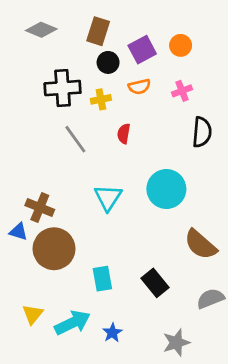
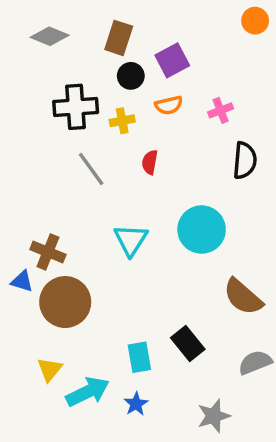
orange circle: (181, 45) -> (255, 21), moved
cyan rectangle: (102, 279) -> (139, 357), moved
yellow triangle: (33, 314) -> (50, 369), moved

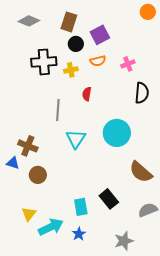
gray line: (91, 169) -> (58, 110), moved, turned 40
brown circle: (65, 302) -> (38, 175), size x0.6

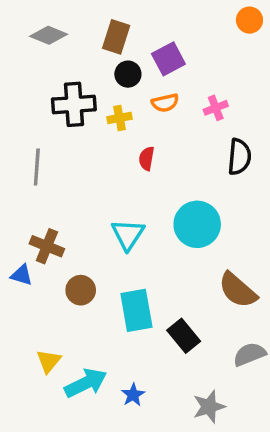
gray line: (58, 110) -> (37, 167), moved
brown circle: (38, 175) -> (81, 290), moved
cyan rectangle: (81, 207) -> (136, 310), moved, size x1.4

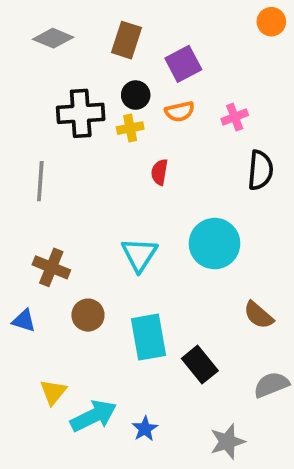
black circle: (128, 74) -> (136, 95), moved
blue triangle: (22, 275) -> (24, 321), moved
brown semicircle: (238, 290) -> (259, 315), size x0.7

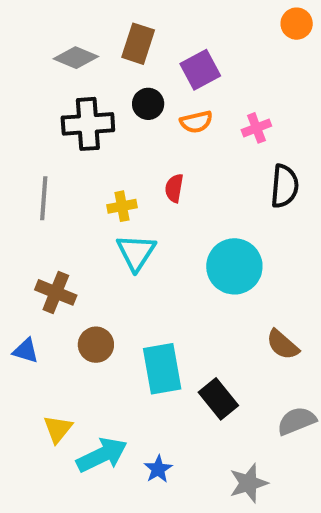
gray diamond: (53, 38) -> (76, 58), moved
yellow cross: (130, 128) -> (122, 206), moved
cyan triangle: (139, 255) -> (136, 252), moved

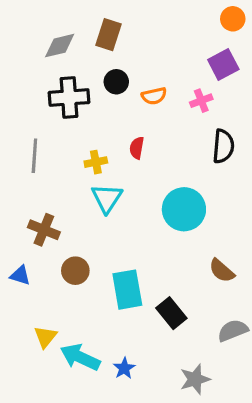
gray diamond: (76, 58) -> (60, 46), turned -36
purple square: (200, 70) -> (223, 64), moved
cyan arrow: (102, 455) -> (80, 357), turned -129

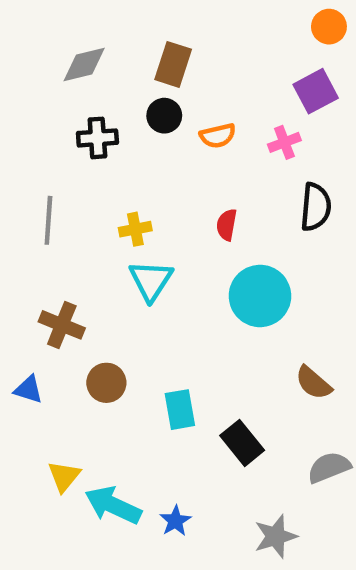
brown rectangle: (108, 35) -> (173, 64), moved
black cross: (69, 97) -> (97, 138), size x0.7
red semicircle: (137, 148) -> (227, 225), moved
cyan rectangle: (127, 290) -> (180, 410), size x0.7

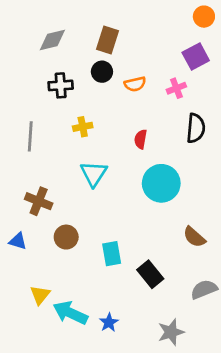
yellow cross: (135, 229) -> (83, 127), moved

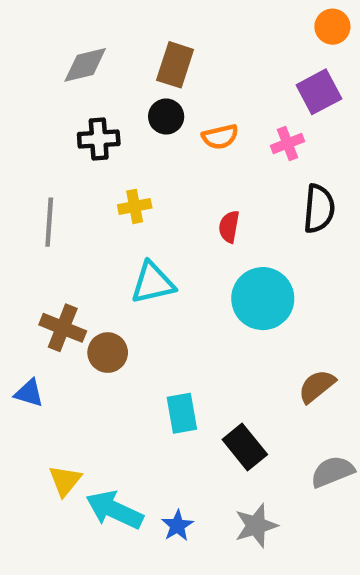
cyan triangle: (94, 174) -> (153, 283), turned 44
brown circle: (66, 237) -> (108, 353), moved
brown semicircle: (194, 237) -> (317, 386), turned 100
gray star: (171, 332) -> (256, 526), moved

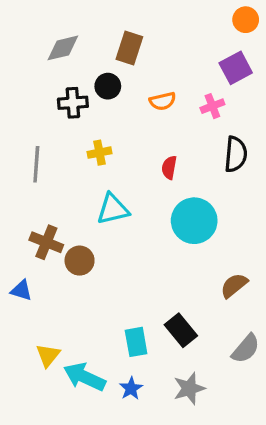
black circle: (166, 117) -> (108, 86), moved
cyan rectangle: (182, 413) -> (136, 342), moved
gray semicircle: (332, 472) -> (246, 349), turned 152

